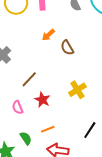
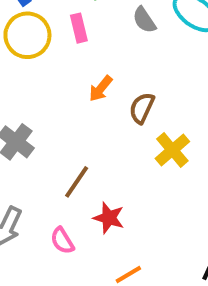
brown semicircle: (67, 48) -> (142, 108), turned 63
yellow cross: (77, 90) -> (172, 150), moved

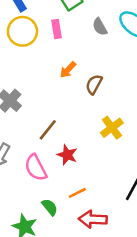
yellow cross: (172, 150) -> (112, 128), moved
pink semicircle: (62, 241) -> (36, 168), size x1.5

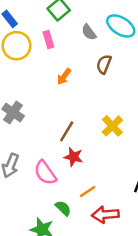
brown semicircle: (94, 84) -> (104, 64), moved
brown line: (48, 130) -> (67, 131), moved

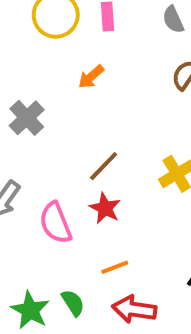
orange arrow: (64, 76) -> (91, 77), moved
green semicircle: (63, 208) -> (73, 303), moved

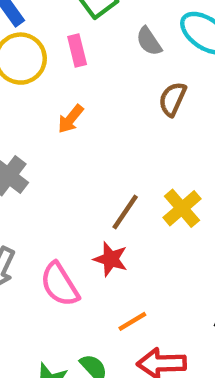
brown line: (104, 166) -> (125, 212), moved

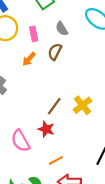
gray semicircle: (149, 41) -> (62, 29), moved
pink rectangle: (77, 50) -> (34, 34), moved
brown semicircle: (173, 99) -> (55, 52), moved

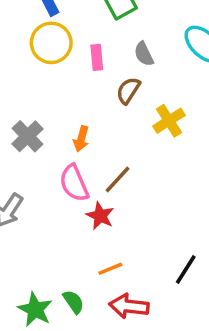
orange arrow: (29, 59) -> (81, 139), moved, turned -32
yellow cross: (83, 105) -> (169, 121), moved
pink semicircle: (20, 141) -> (74, 183), moved

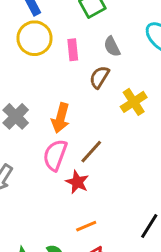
orange arrow: (81, 139) -> (61, 118), size x1.4
pink semicircle: (74, 183) -> (55, 155), turned 44

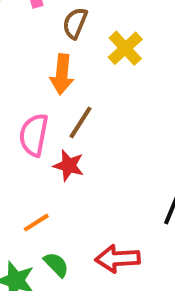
orange arrow: (61, 118) -> (62, 74), moved
orange line: (86, 226) -> (36, 223), moved

